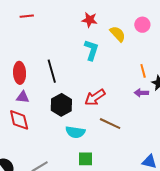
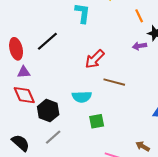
black line: (52, 71) -> (47, 41), turned 75
orange line: (143, 71) -> (139, 16), moved
black hexagon: (61, 105) -> (48, 111), moved

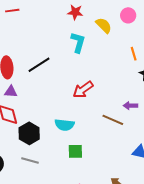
purple arrow: (139, 46) -> (130, 106), moved
brown line: (114, 82) -> (113, 120), moved
gray line: (53, 137) -> (30, 160), turned 48

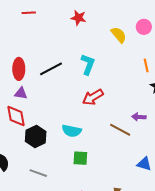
red star: (75, 12) -> (78, 18), moved
cyan L-shape: (78, 42) -> (88, 64), moved
gray line: (30, 160) -> (38, 173), moved

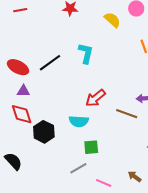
red ellipse: (19, 69) -> (18, 67), turned -55
red arrow: (93, 97) -> (95, 98), moved
gray line: (38, 173) -> (78, 168), moved, turned -42

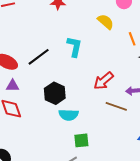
yellow semicircle: (112, 20) -> (106, 22), moved
red arrow: (95, 98) -> (103, 81), moved
black hexagon: (44, 132) -> (55, 93), moved

